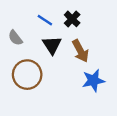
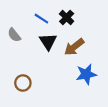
brown arrow: (80, 51) -> (74, 47), turned 80
brown circle: (27, 75) -> (23, 83), moved, size x0.6

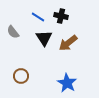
black cross: (67, 17) -> (61, 16), turned -32
blue star: (86, 74) -> (67, 83), moved, turned -30

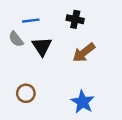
blue line: (38, 17) -> (31, 21), moved, turned -40
black triangle: (44, 38) -> (42, 46), moved

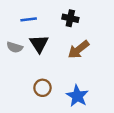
gray semicircle: (16, 39) -> (15, 47), moved, turned -35
brown circle: (26, 93) -> (43, 88), moved

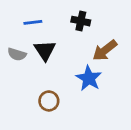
brown arrow: (78, 50) -> (105, 50), moved
blue star: (77, 96) -> (89, 78), moved

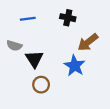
black triangle: (45, 50) -> (34, 59), moved

